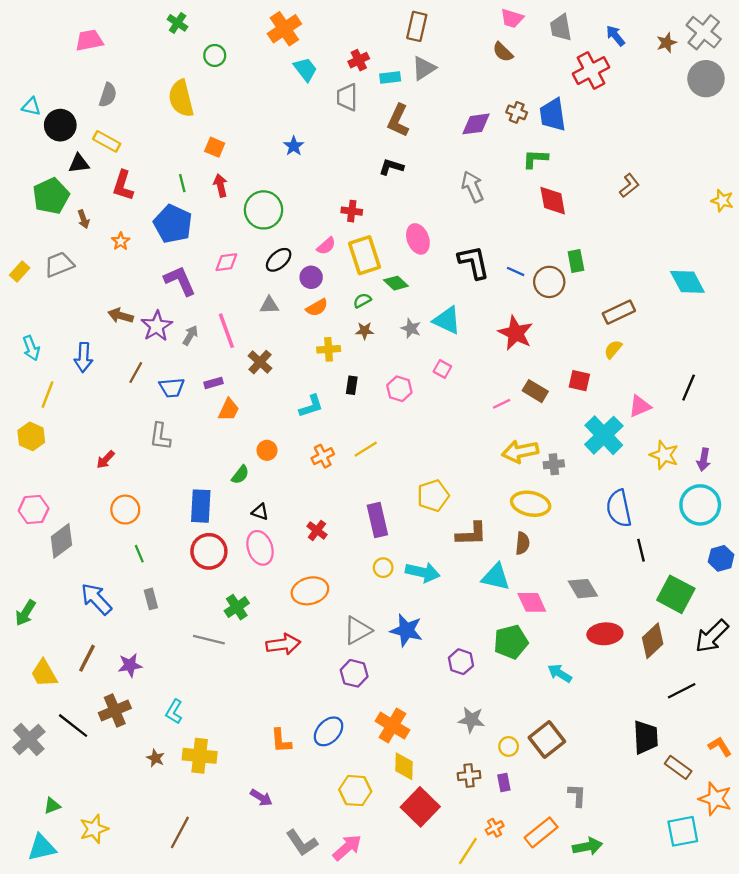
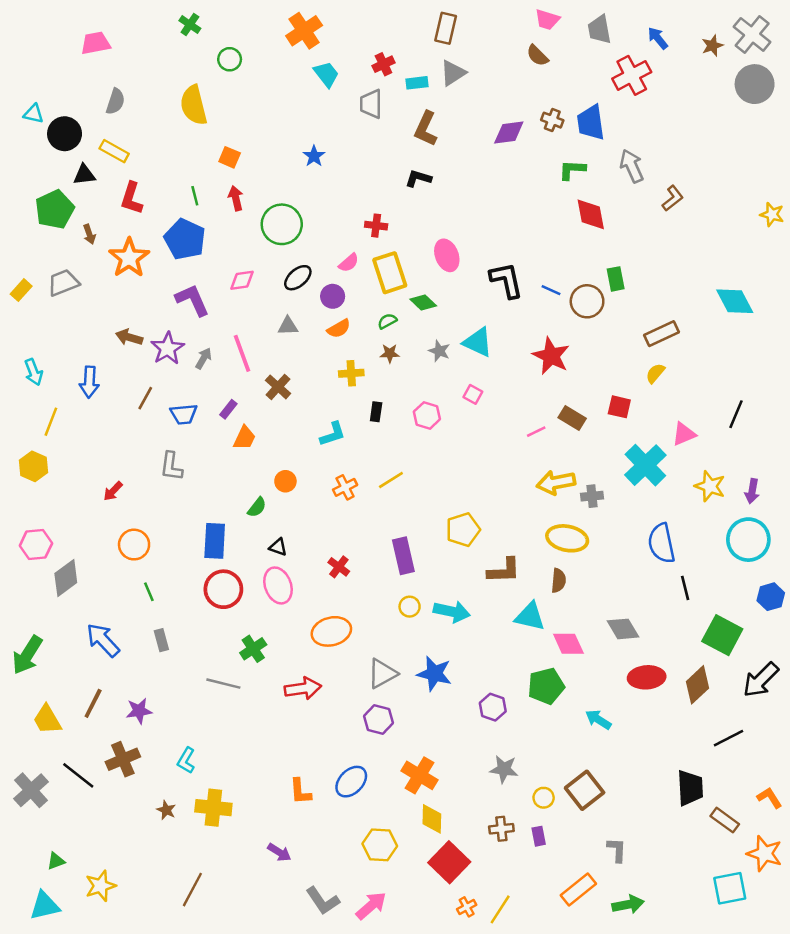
gray arrow: (473, 187) -> (632, 166), moved
orange star: (121, 241) -> (129, 258), size x2.0
purple rectangle: (214, 383) -> (228, 409), turned -36
green arrow: (25, 613) -> (27, 655), size x1.4
orange cross: (495, 828) -> (467, 907), moved

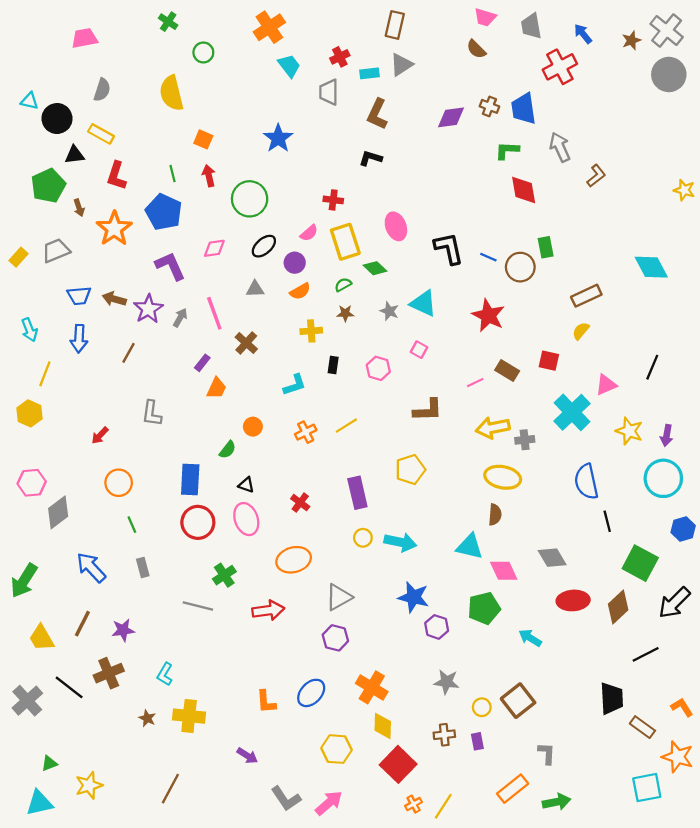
blue star: (314, 156) -> (278, 138), size x1.5
blue trapezoid: (184, 414) -> (79, 296), moved
brown L-shape: (504, 571) -> (428, 410), moved
blue star: (434, 674) -> (414, 597), moved

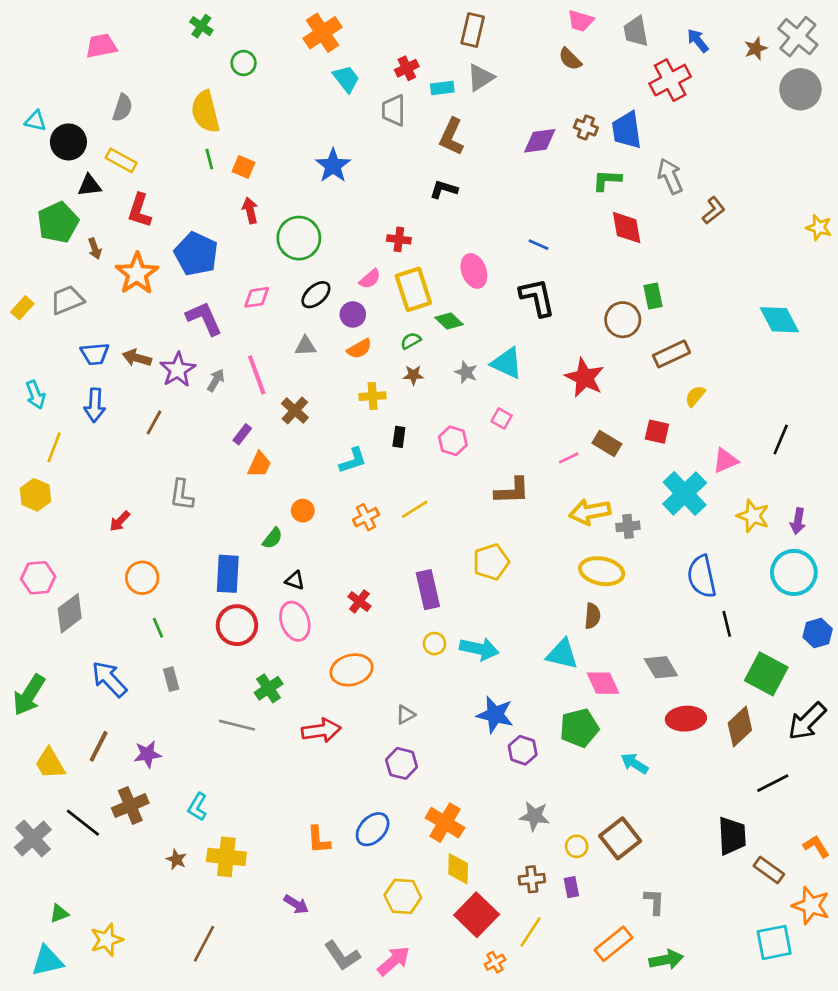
green line: (173, 174) -> (209, 159), moved
blue line: (488, 257) -> (538, 245), moved
brown rectangle: (586, 296) -> (671, 354), moved
gray triangle: (339, 597) -> (405, 715), size x0.6
yellow line: (443, 806) -> (531, 932), moved

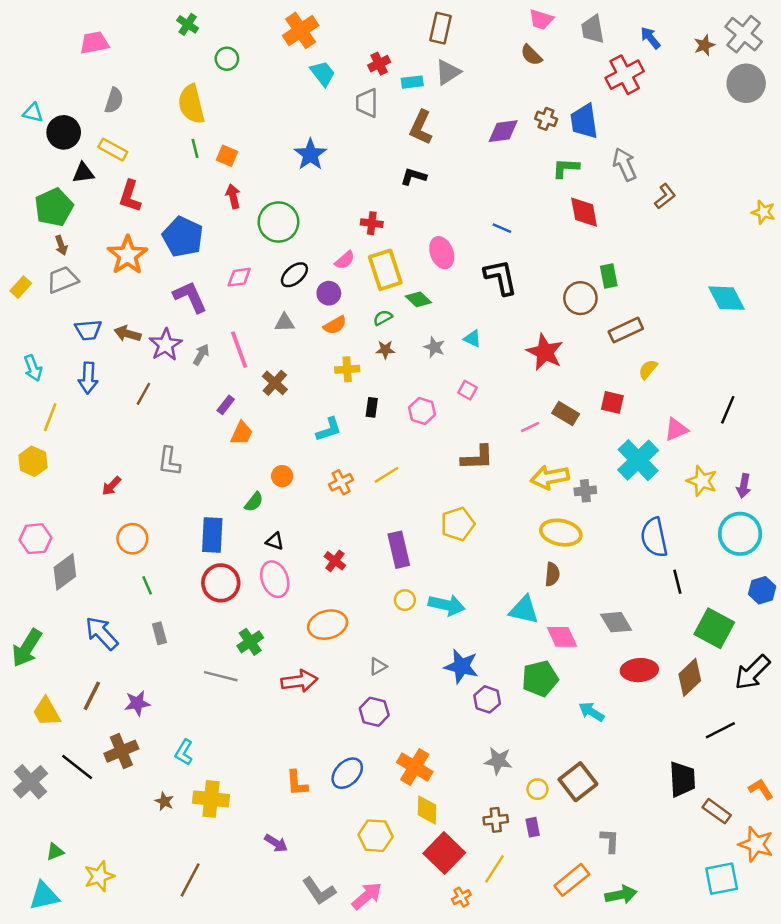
brown arrow: (95, 249) -> (61, 245), moved
cyan triangle: (507, 363) -> (472, 339), size x0.6

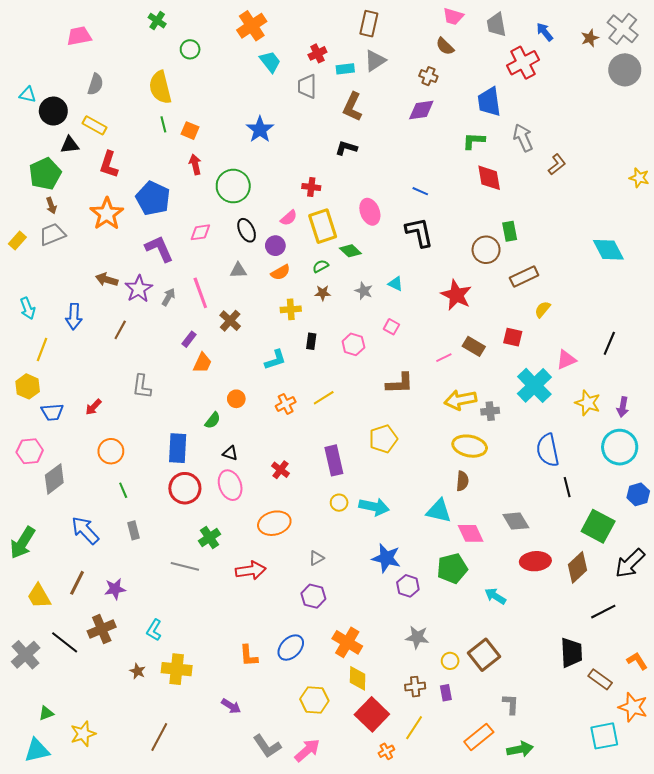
brown cross: (546, 119) -> (428, 76), moved
black ellipse: (294, 275) -> (247, 230), turned -75
blue trapezoid: (88, 330) -> (52, 412), moved

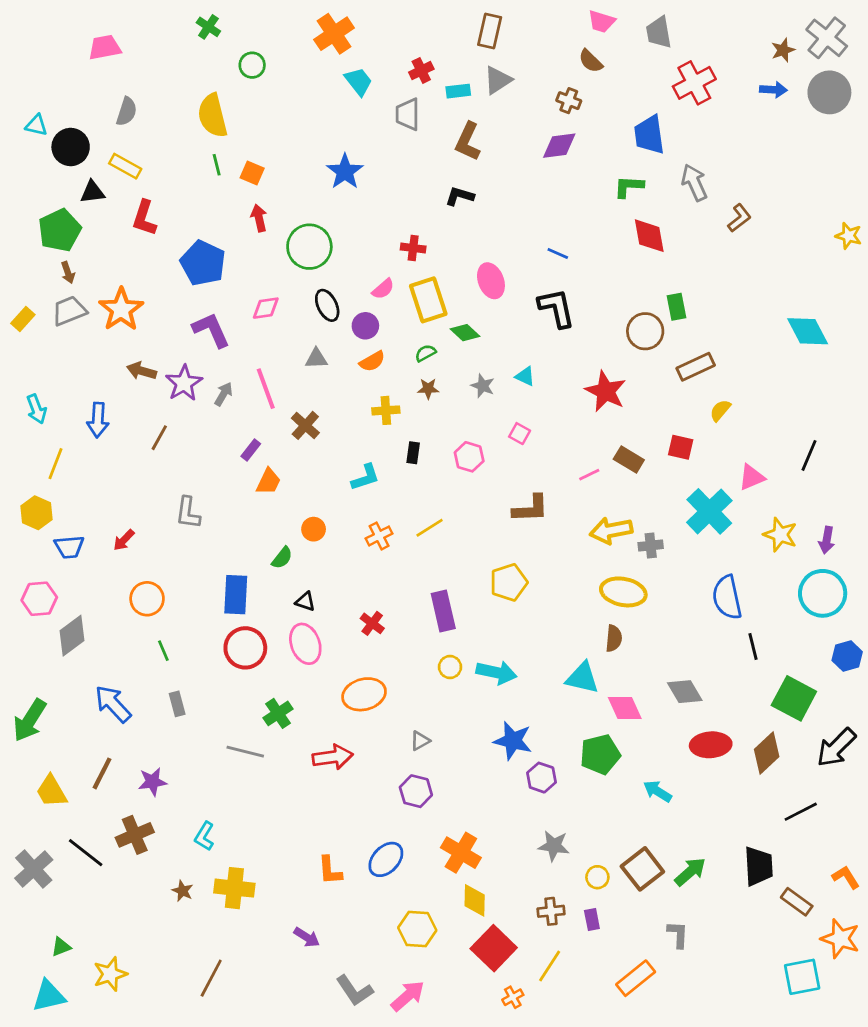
blue arrow: (545, 32) -> (773, 90), moved, turned 132
orange star: (107, 214) -> (121, 309), moved
green arrow: (520, 749) -> (690, 872), moved, turned -30

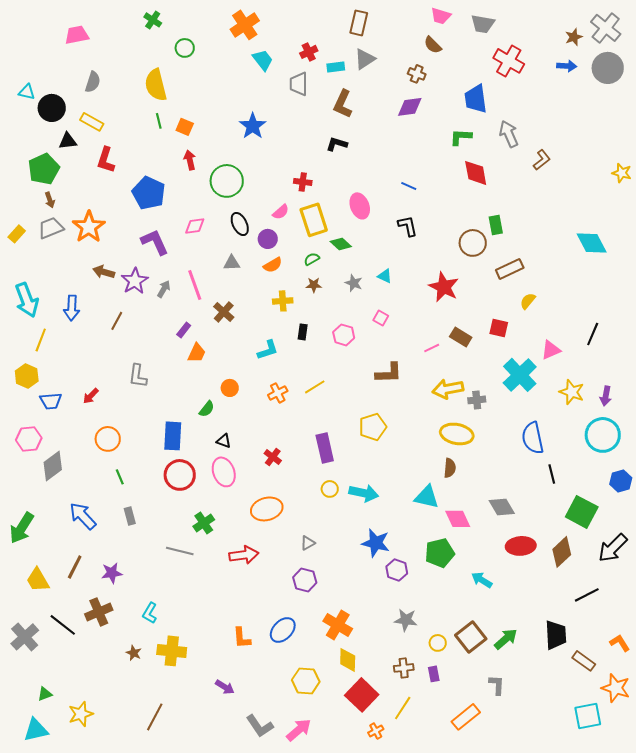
gray trapezoid: (659, 32) -> (483, 24), turned -70
red cross: (694, 83) -> (509, 61), turned -32
black L-shape: (556, 308) -> (408, 226), size x0.7
cyan arrow: (36, 409) -> (27, 300), size x1.6

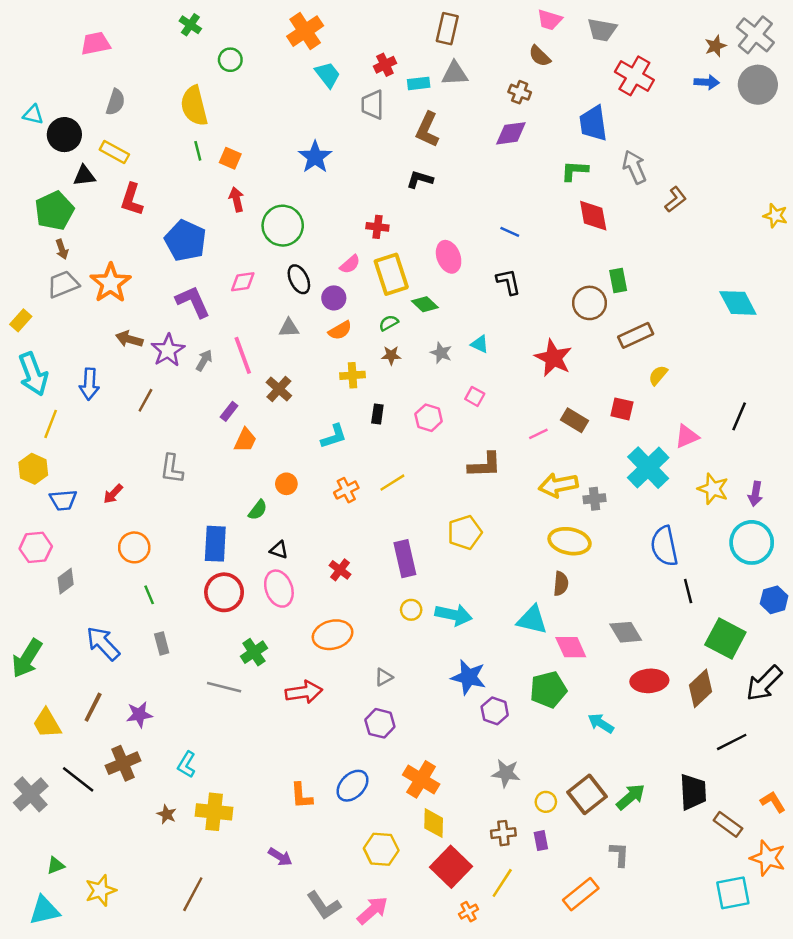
gray triangle: (365, 59) -> (455, 73), turned 30
yellow rectangle: (17, 234) -> (21, 320), moved
gray diamond: (53, 466) -> (66, 581), size x0.7

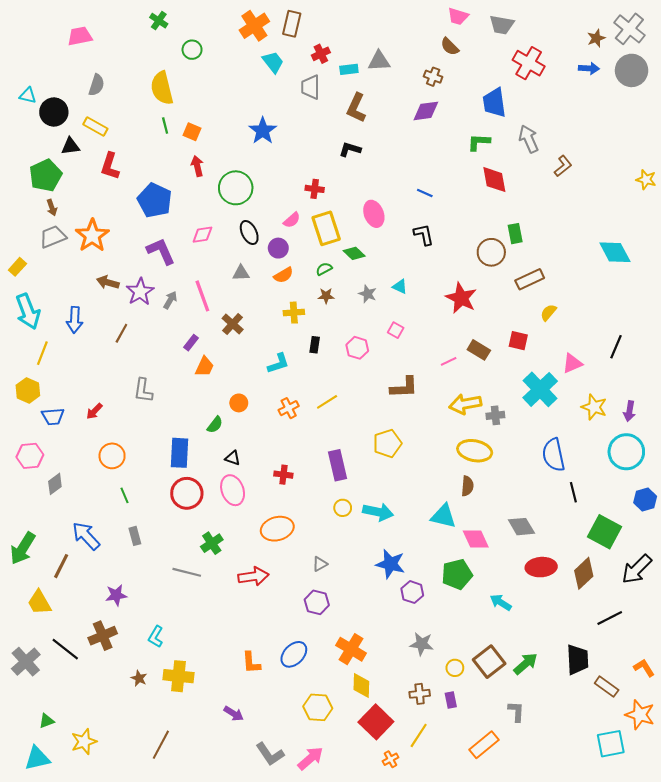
brown rectangle: (447, 29) -> (292, 24), moved
red cross: (340, 570) -> (283, 475), turned -30
brown line: (93, 707) -> (61, 566), moved

